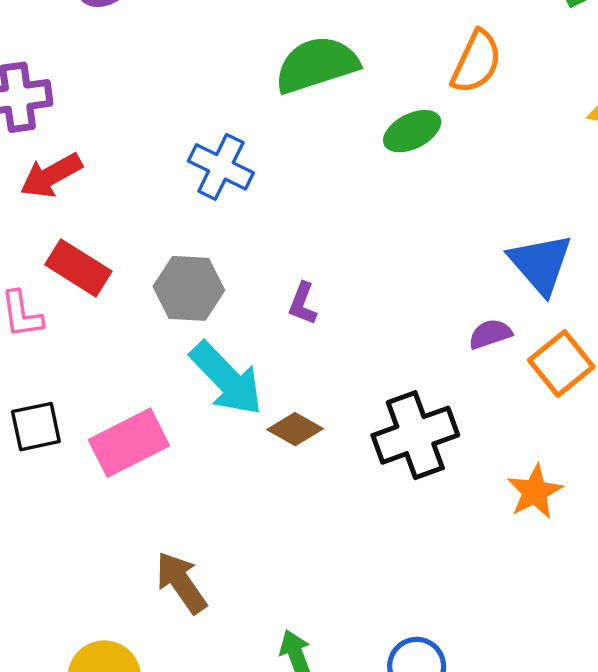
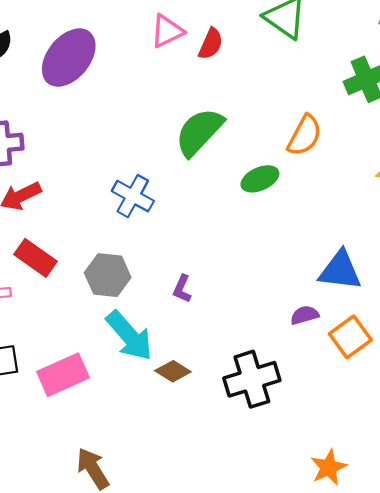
green semicircle: (317, 65) -> (199, 132), turned -32
blue triangle: (540, 264) -> (340, 270), turned -45
orange star: (535, 492) -> (329, 467), moved

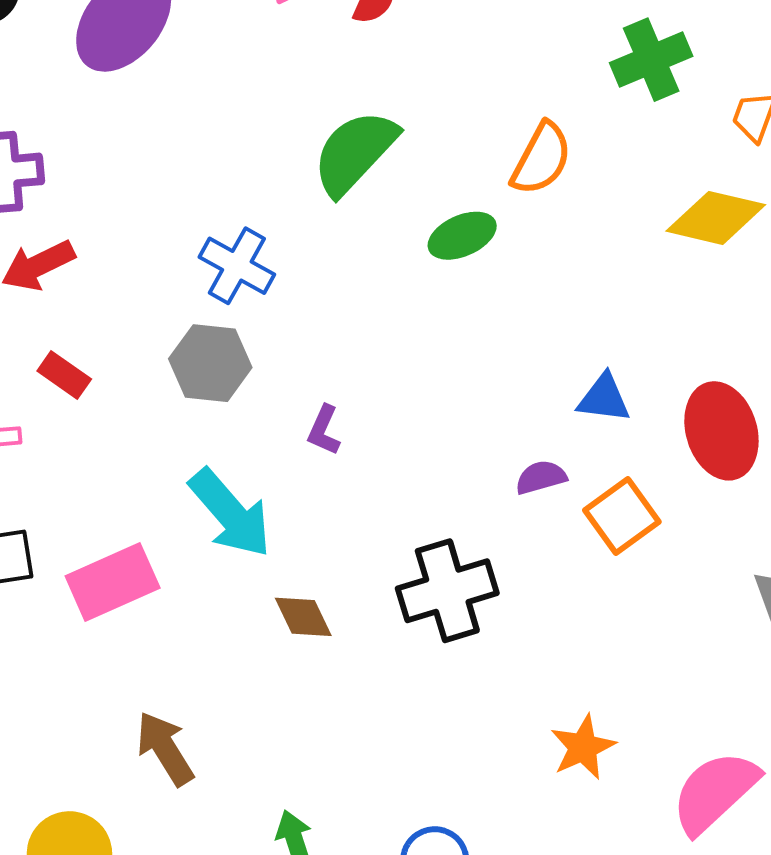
red rectangle: (36, 258) -> (64, 375), size x0.7
blue triangle: (340, 270) -> (604, 398), size x0.7
gray hexagon: (108, 275) -> (210, 363), moved
brown diamond: (173, 371) -> (303, 617), moved, turned 32

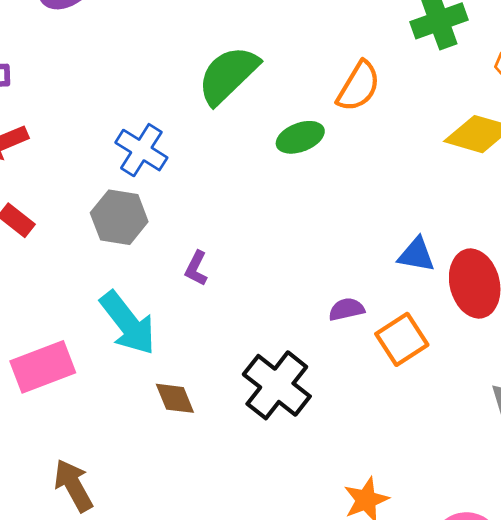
blue triangle: (604, 398) -> (416, 255), moved
black cross: (447, 591) -> (277, 385), turned -38

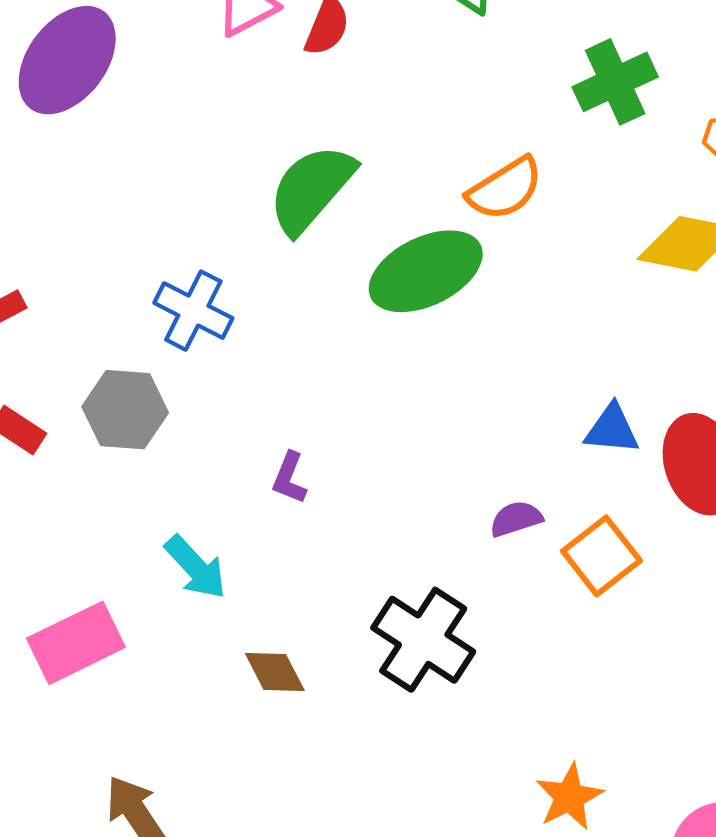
orange semicircle: (359, 86) -> (505, 189), turned 32
green ellipse: (300, 137) -> (426, 271), size x1.6
gray hexagon: (119, 217) -> (125, 410), moved
cyan arrow: (128, 323) -> (196, 567), size x0.7

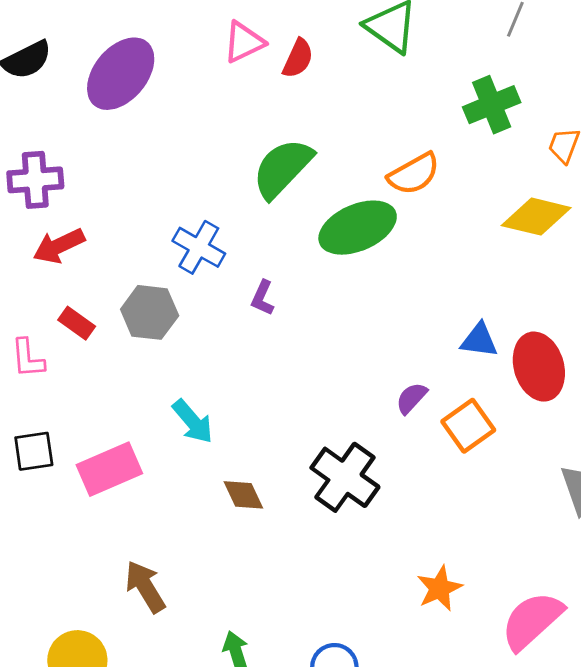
purple L-shape: (289, 478) -> (263, 298), moved
purple semicircle: (516, 519) -> (411, 398), turned -32

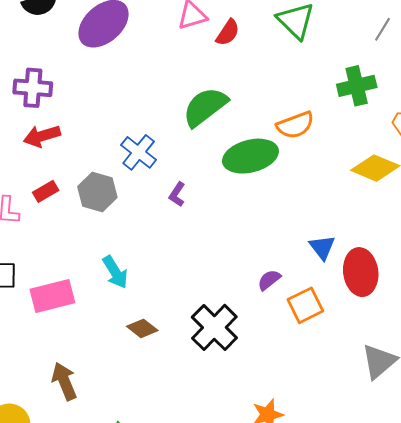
red rectangle: (77, 323) -> (46, 191), turned -75
blue triangle: (479, 340) -> (322, 247), turned 36
brown diamond: (243, 495) -> (142, 328), turned -36

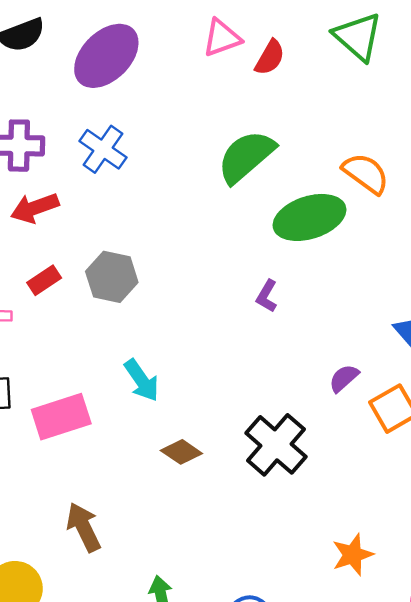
orange semicircle: (295, 125) -> (366, 173), turned -120
blue cross: (139, 152) -> (103, 149), moved
purple L-shape: (177, 194) -> (267, 296), moved

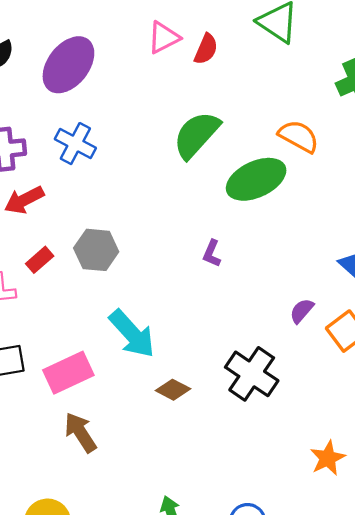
purple L-shape: (267, 296) -> (212, 253), moved
cyan arrow: (142, 380) -> (132, 334), size x1.4
brown arrow: (84, 527) -> (80, 432), moved

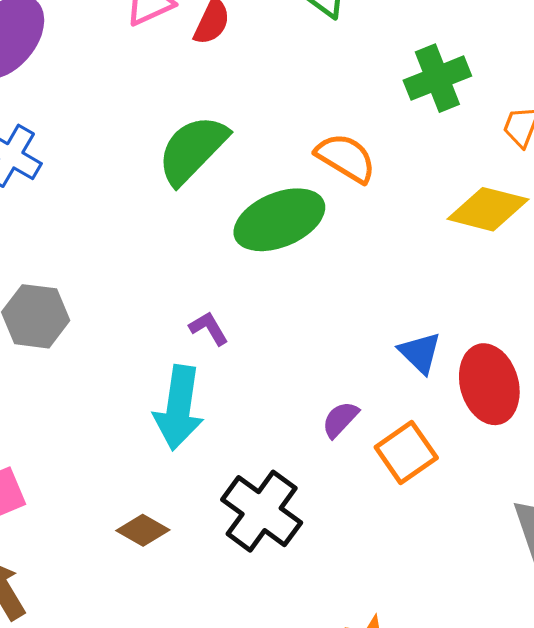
purple L-shape: (212, 253) -> (209, 328), turned 124
cyan arrow: (132, 334) -> (179, 408), moved, turned 48

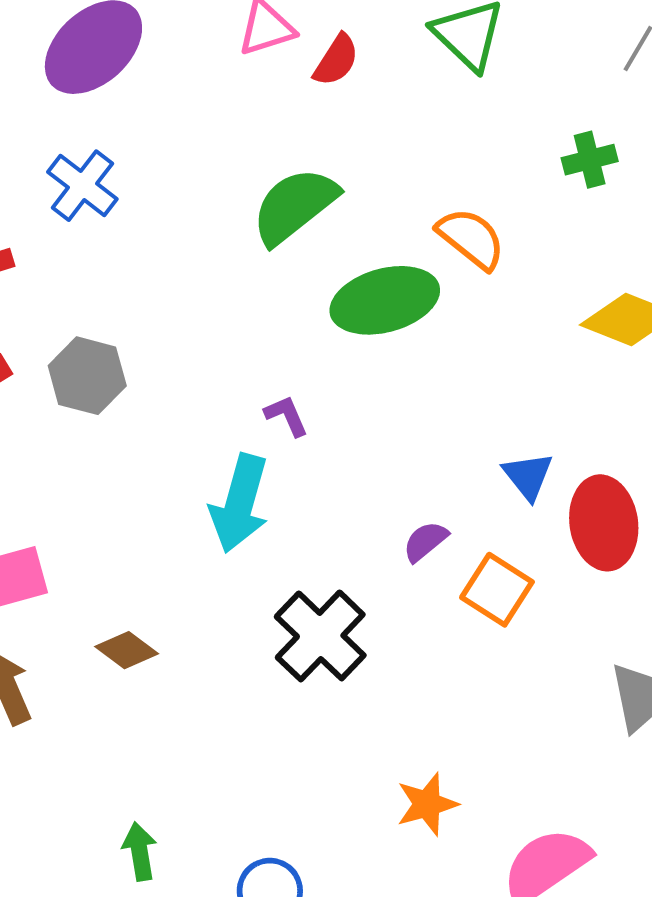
green cross: (437, 78) -> (590, 160), size x0.7
orange square: (406, 452) -> (497, 590), turned -30
brown diamond: (143, 530) -> (127, 650), moved

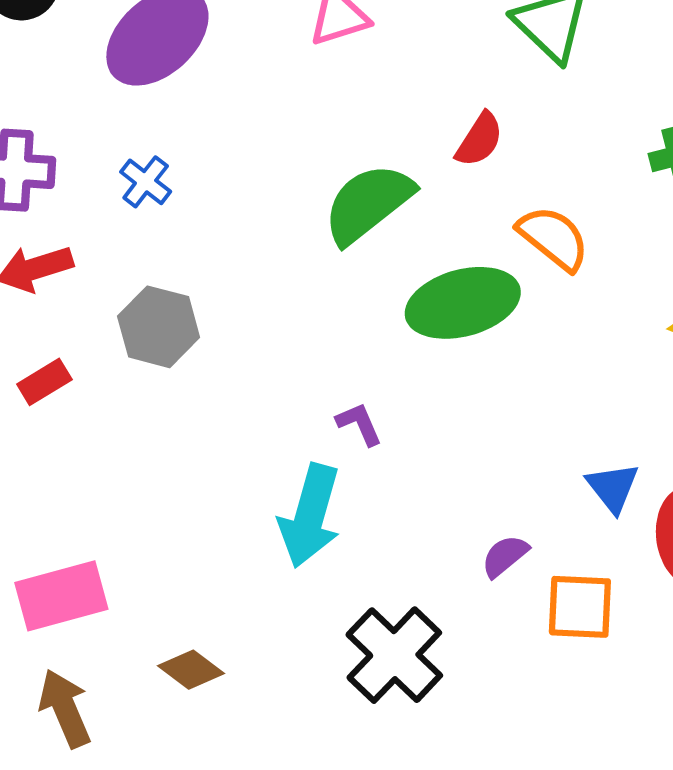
red semicircle: (336, 60) -> (479, 140), moved
blue cross: (82, 186) -> (146, 182), size x0.7
gray hexagon: (87, 376) -> (159, 327), moved
orange square: (497, 590) -> (580, 607), turned -30

